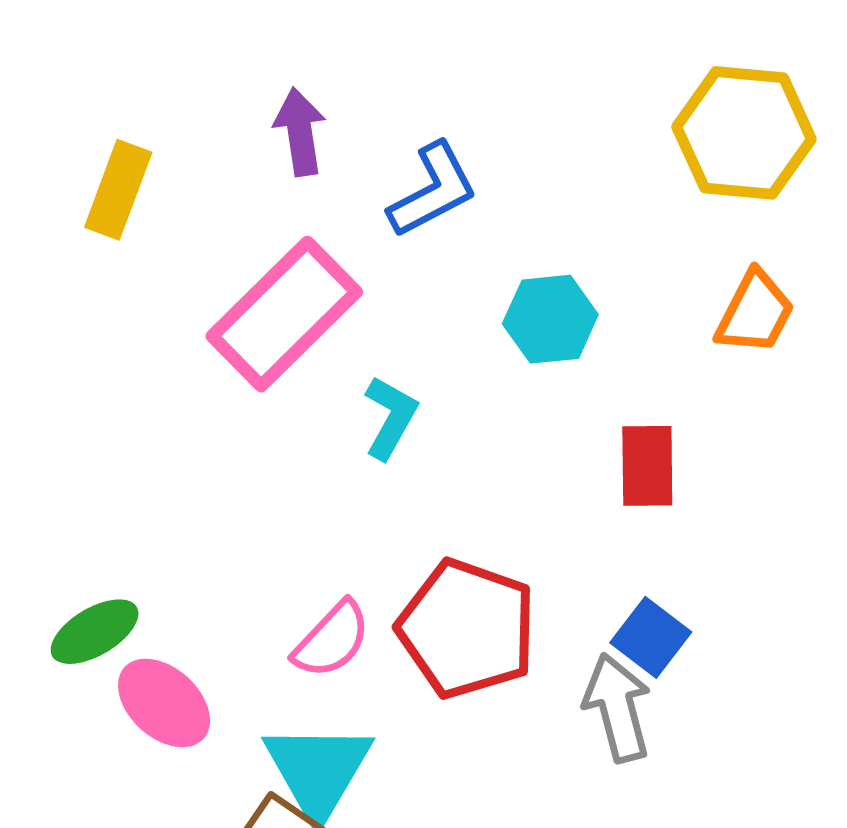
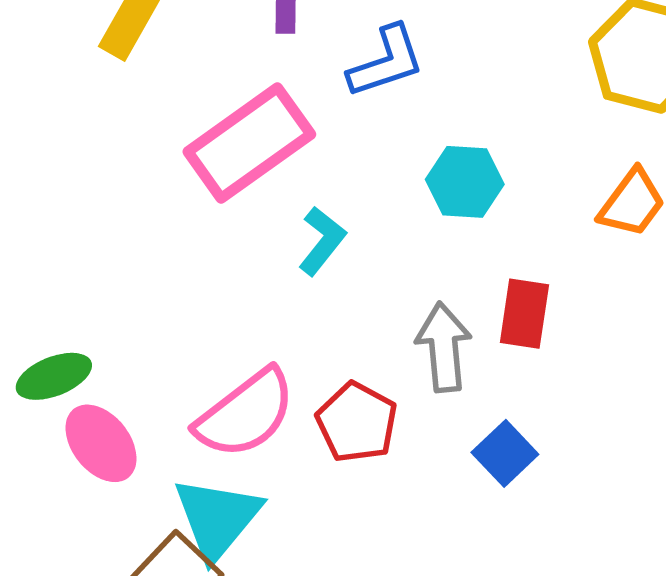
red pentagon: (467, 629) -> (357, 422), size x0.7
pink semicircle: (332, 640) -> (246, 414), size x1.5
gray arrow: (617, 708) -> (444, 347), moved

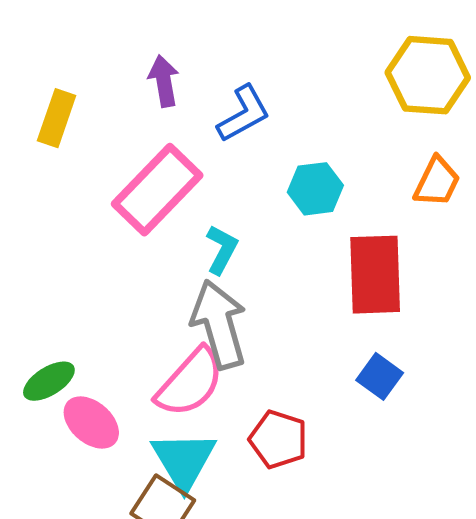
red rectangle: (524, 314) -> (375, 275), size x1.6
gray arrow: (444, 347) -> (219, 324), moved, size x1.4
red pentagon: (357, 422) -> (278, 439), moved

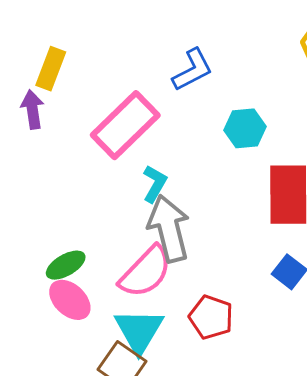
purple arrow: (164, 81) -> (32, 109), moved
cyan L-shape: (222, 250) -> (155, 184), moved
green ellipse: (49, 381) -> (66, 265), moved

